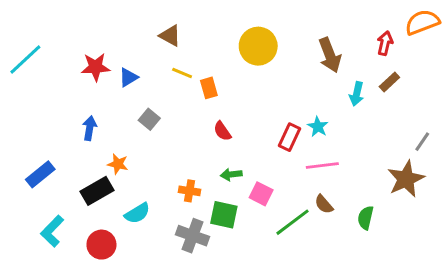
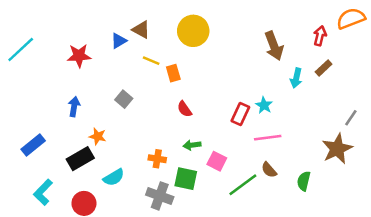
yellow circle: (258, 46) -> (193, 31), moved
blue triangle: (128, 77) -> (119, 41), moved

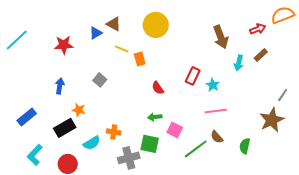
red arrow: (320, 36) -> (258, 29), turned 56
red semicircle: (185, 109) -> (158, 88), moved
red rectangle: (240, 114) -> (193, 76), moved
orange cross: (157, 159) -> (114, 132), moved
gray cross: (160, 196) -> (129, 158), turned -35

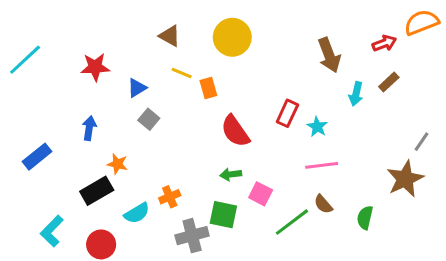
blue triangle: (96, 33) -> (137, 88), moved
red semicircle: (158, 88) -> (235, 131), size x1.6
blue rectangle: (27, 117) -> (37, 157), moved
orange cross: (114, 132) -> (170, 197), turned -32

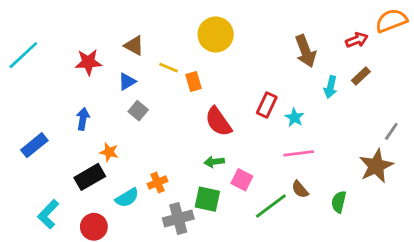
brown triangle: (170, 36) -> (134, 46), moved

